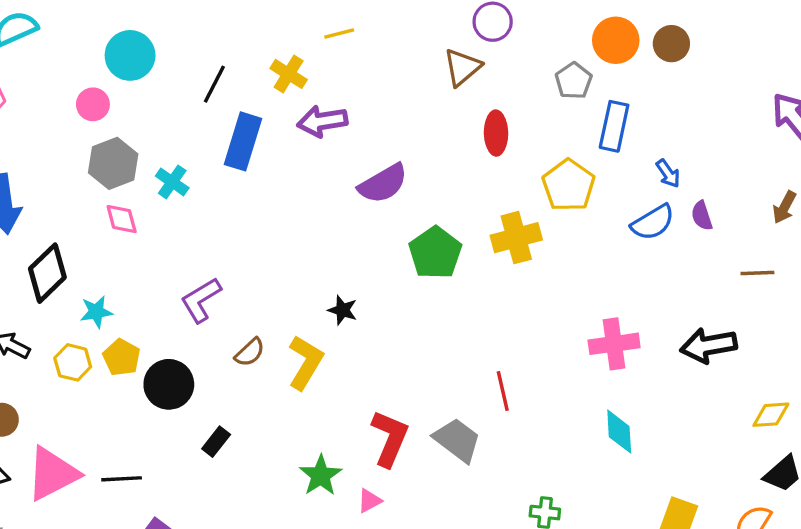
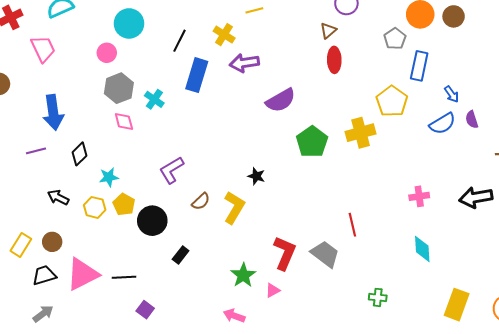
brown triangle: (462, 67) -> (328, 31), size x0.7
red ellipse: (496, 133) -> (334, 60), moved
black diamond: (47, 273) -> (79, 154), size x0.7
pink cross: (614, 344) -> (419, 196), size x0.7

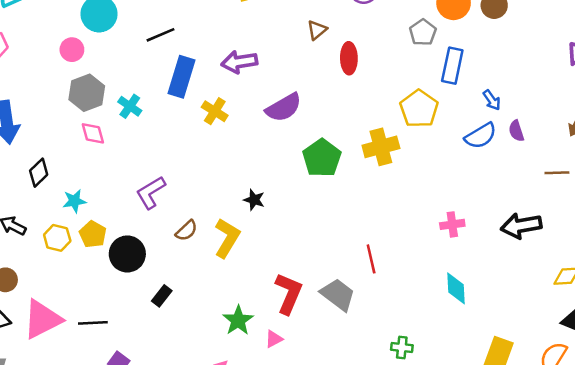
brown triangle: (328, 31) -> (317, 30), moved
yellow cross: (224, 35) -> (215, 111), moved
black line: (180, 41) -> (161, 35), turned 40

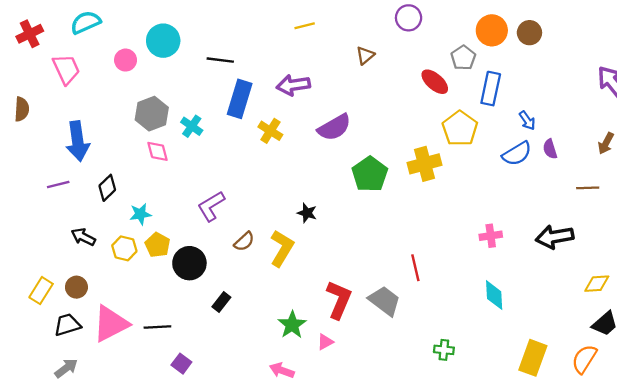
black line: (161, 35) -> (220, 60), turned 30
pink circle: (72, 50) -> (126, 60), moved
red ellipse: (349, 58) -> (435, 82), moved, turned -48

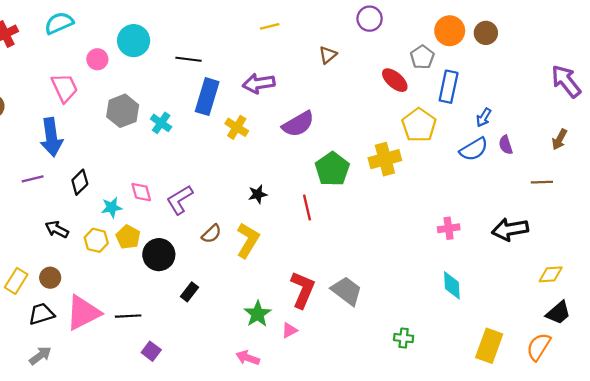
pink trapezoid: (66, 69) -> (64, 88), moved
blue arrow: (527, 121) -> (484, 117), turned 66
pink diamond: (157, 151) -> (141, 192), moved
black star: (307, 213) -> (258, 194), moved, turned -30
red line: (415, 268) -> (307, 207), moved

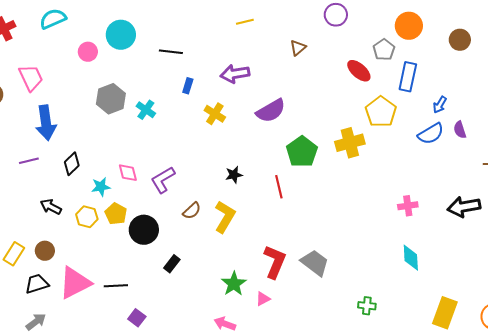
brown circle: (486, 33) -> (460, 40), moved
pink trapezoid: (64, 88) -> (31, 78), moved
blue rectangle: (207, 97) -> (188, 86), size x0.5

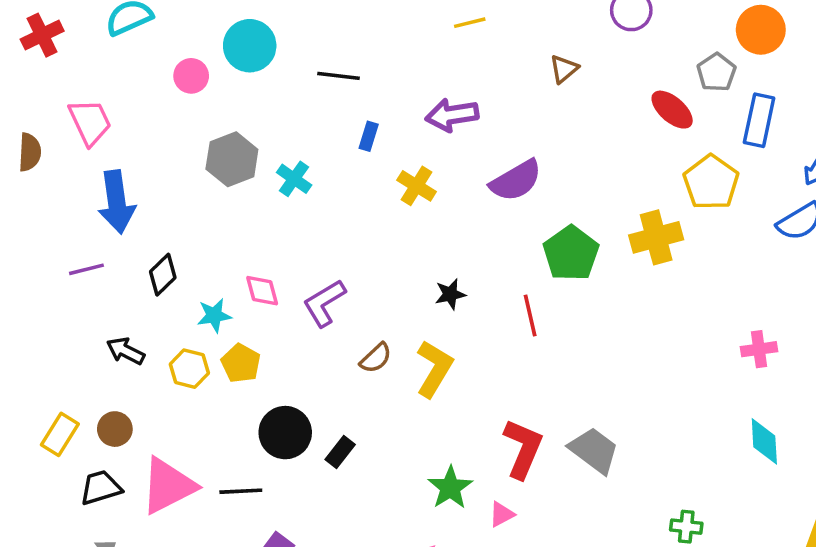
black circle: (144, 230) -> (285, 433), moved

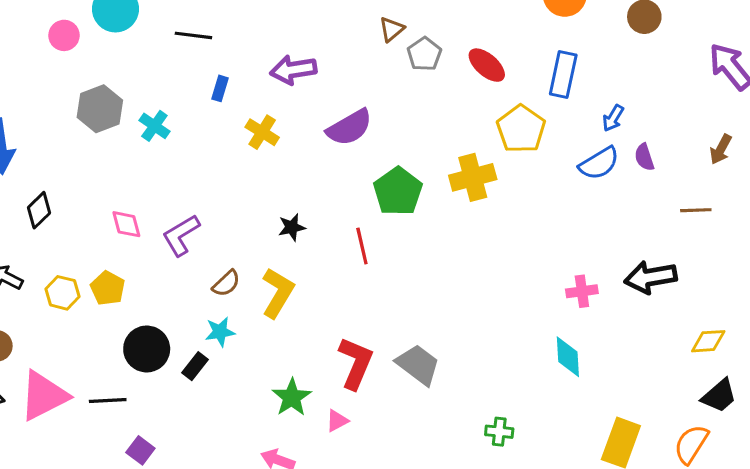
gray pentagon: (716, 72) -> (424, 54), moved
cyan star: (214, 315) -> (220, 332), moved
pink cross: (759, 349) -> (582, 291), moved

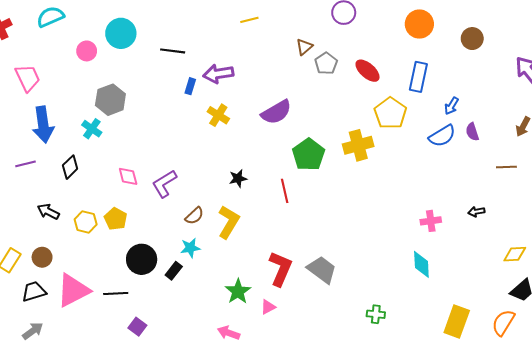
purple arrow: (293, 70) -> (218, 74), moved
cyan cross: (154, 126) -> (92, 129), moved
black arrow: (651, 277) -> (476, 212), size x0.5

